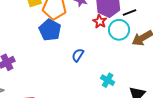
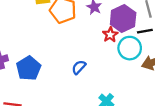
blue pentagon: (50, 30) -> (29, 68), moved

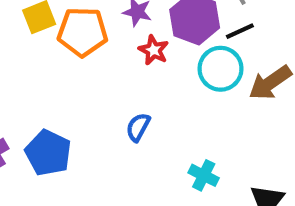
red star: (110, 35) -> (154, 50), moved

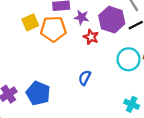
cyan circle: (220, 69) -> (129, 59), moved
cyan cross: (204, 175) -> (132, 104), moved

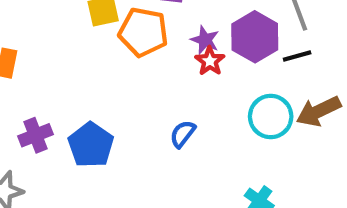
purple star: (82, 17) -> (205, 40), moved

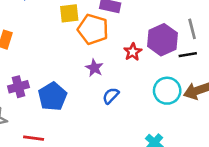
purple star: (205, 40) -> (94, 68), moved

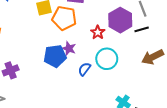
cyan circle: (167, 91) -> (107, 59), moved
blue pentagon: (53, 96) -> (55, 56), moved, turned 30

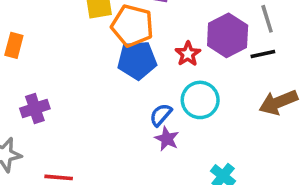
purple star: (69, 48) -> (167, 139), moved
blue pentagon: (55, 56) -> (137, 60), moved

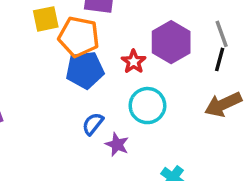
gray line: (267, 19) -> (222, 34), moved
black line: (263, 54) -> (220, 59), moved, turned -60
blue semicircle: (161, 115) -> (93, 124), moved

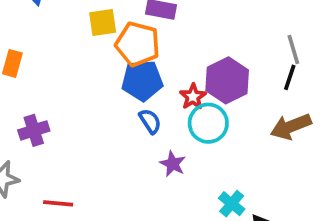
purple hexagon: (171, 42) -> (227, 80), moved
red star: (134, 62) -> (193, 97), moved
blue semicircle: (93, 124) -> (150, 121), moved, turned 105

